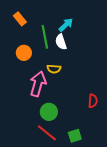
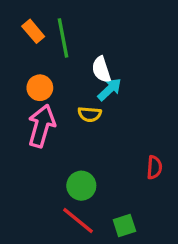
cyan arrow: (66, 25) -> (110, 89), moved
green line: (45, 37) -> (63, 38), moved
pink arrow: (38, 84) -> (41, 126), moved

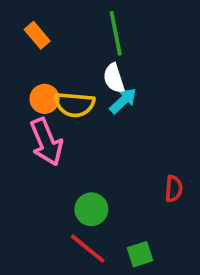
green line: (63, 38) -> (116, 33), moved
yellow semicircle: (90, 114) -> (74, 104), moved, size x1.5
pink arrow: (41, 126) -> (46, 142), turned 141

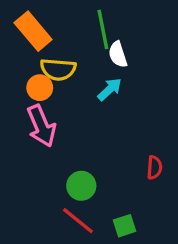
orange rectangle: (37, 35) -> (33, 31), size x1.6
white semicircle: (114, 78) -> (118, 54), moved
yellow semicircle: (74, 104) -> (58, 69), moved

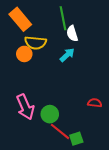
pink arrow: (41, 126) -> (25, 107), moved
red semicircle: (154, 167) -> (95, 103), turned -88
red line: (78, 221) -> (60, 131), moved

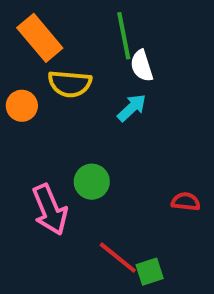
orange circle: (24, 54) -> (22, 106), moved
green circle: (50, 114) -> (92, 182), moved

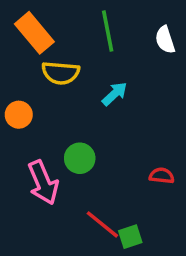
white semicircle: (142, 66) -> (165, 40), moved
orange circle: (22, 106) -> (19, 115), moved

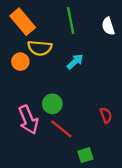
orange circle: (19, 115) -> (20, 62), moved
red semicircle: (162, 176) -> (106, 115), turned 63
red line: (102, 224) -> (61, 129), moved

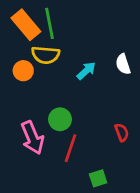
green line: (71, 21) -> (49, 23), moved
white semicircle: (108, 26) -> (123, 64), moved
red line: (61, 129) -> (70, 148), turned 70

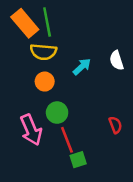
orange circle: (23, 71) -> (45, 82), moved
red line: (70, 148) -> (67, 140), turned -40
green square: (98, 178) -> (78, 160), moved

